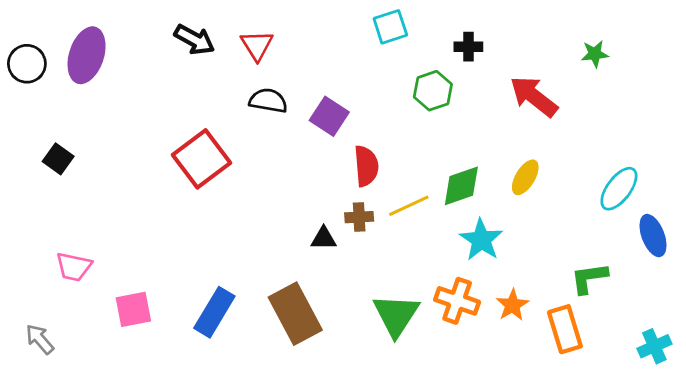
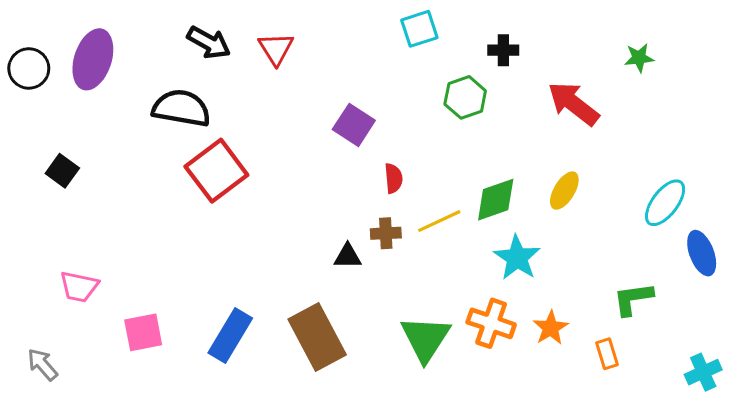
black semicircle: (268, 101) -> (181, 108), moved, size x1.4
red semicircle: (366, 166) -> (393, 178), size x0.7
orange rectangle: (565, 329) -> (607, 354), size x0.6

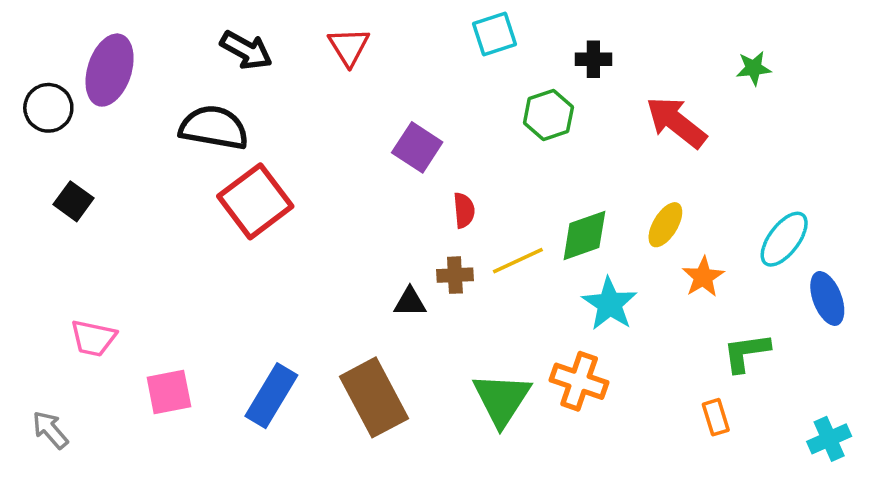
red triangle: (276, 49) -> (349, 47), moved
black circle: (29, 68) -> (48, 108), moved
orange star: (551, 328) -> (703, 277), moved

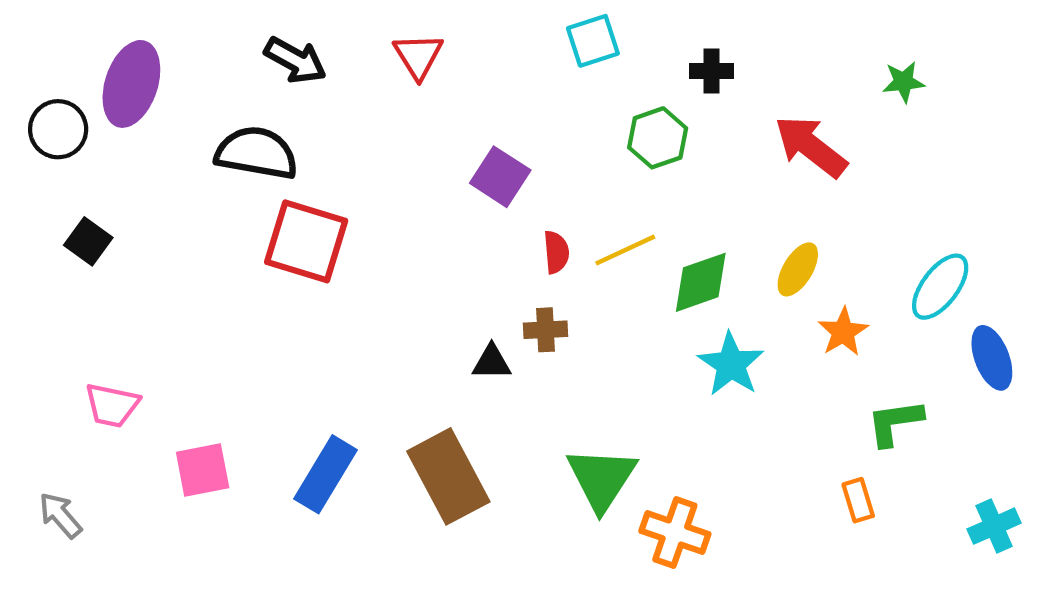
red square: (255, 201) -> (306, 241), turned -36
yellow line: (518, 261) -> (625, 250), moved
orange cross: (579, 381) -> (675, 533), moved

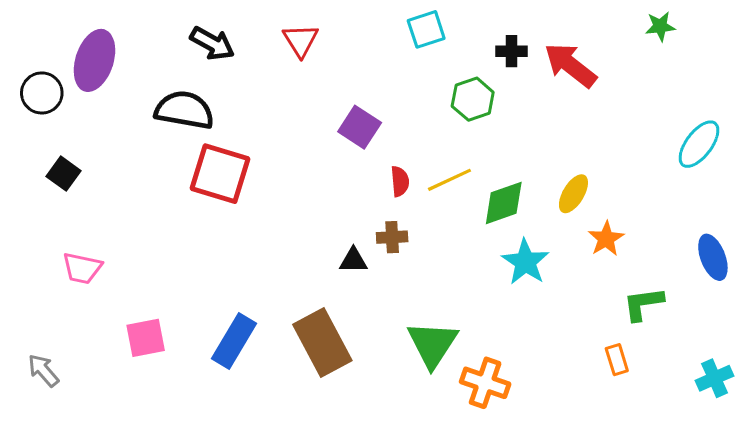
green star: (903, 82) -> (660, 26), moved
red arrow: (811, 146) -> (570, 65), moved
cyan ellipse: (940, 287) -> (699, 144), moved
pink trapezoid: (112, 405) -> (82, 268), moved

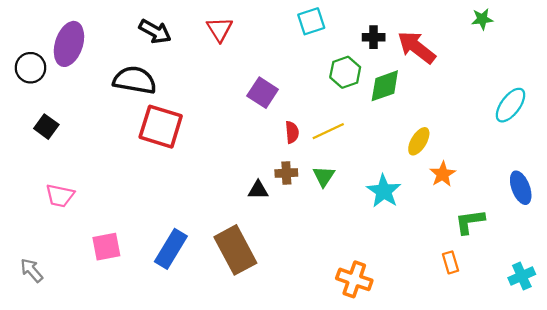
green diamond: (504, 203) -> (385, 86), moved
green triangle: (432, 344) -> (324, 176), moved, size x0.6

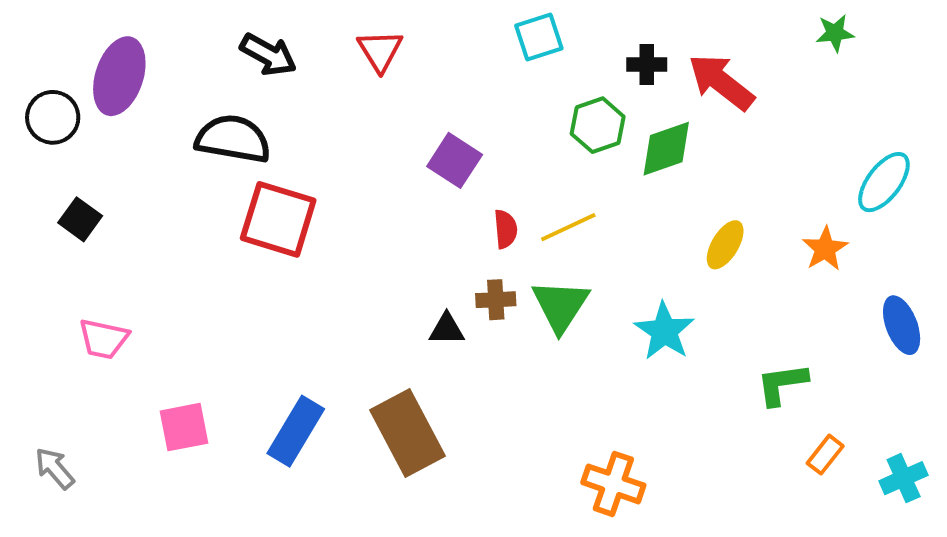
orange star: (443, 174) -> (825, 249), moved
green triangle: (324, 176) -> (560, 306), size x1.5
green L-shape: (470, 222) -> (782, 384), moved
orange rectangle: (451, 262) -> (825, 455), moved, turned 55

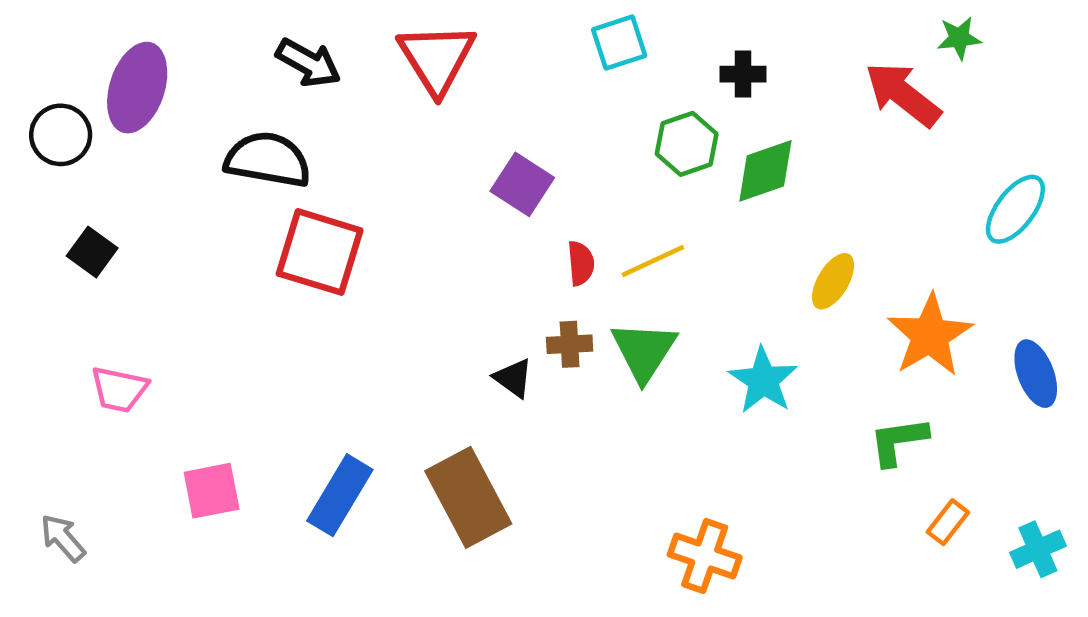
red triangle: (380, 51) -> (437, 58), size x1.5
red arrow: (721, 82) -> (903, 94), moved
orange star: (825, 249) -> (930, 335), moved, size x1.6
black triangle: (447, 329) -> (513, 378), turned 36

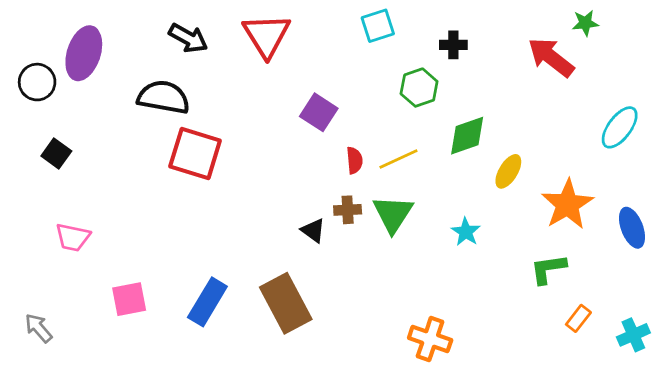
green diamond: (765, 171) -> (467, 136), moved
cyan star: (763, 380) -> (466, 232), size x0.7

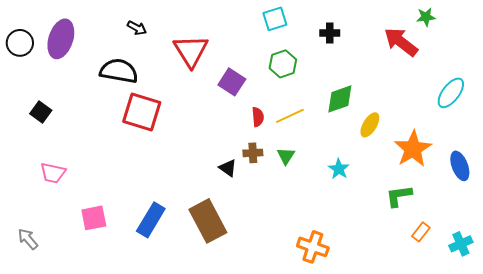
red triangle: (267, 35) -> (191, 51), moved
black arrow: (188, 38) -> (137, 28), size x0.7
black circle: (37, 82) -> (20, 43), moved
green hexagon: (419, 88) -> (283, 64), moved
green triangle: (393, 214) -> (286, 156), size x0.6

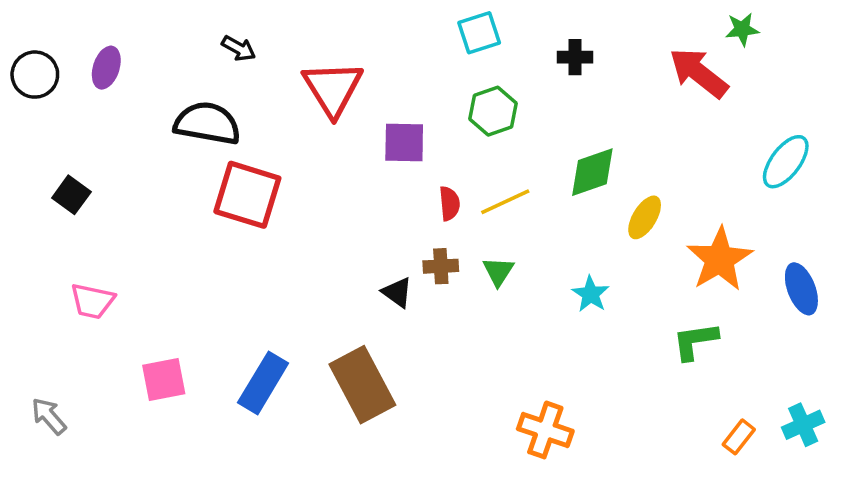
purple ellipse: (61, 39) -> (106, 68), size x0.6
purple square: (232, 82) -> (404, 143), turned -32
orange rectangle: (421, 232) -> (739, 437), moved

